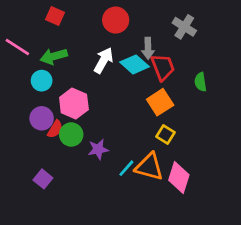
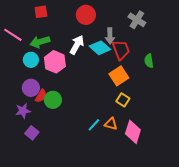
red square: (55, 16) -> (41, 12), turned -32
pink hexagon: (74, 104) -> (55, 62), moved
purple star: (98, 149) -> (23, 111), moved
orange triangle: (149, 167) -> (111, 124), size x0.6

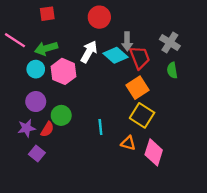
gray cross: (137, 20) -> (170, 43), moved
red semicircle: (41, 96) -> (47, 129), moved
yellow square: (123, 100) -> (142, 115), size x1.5
cyan line: (94, 125) -> (100, 127), moved, turned -48

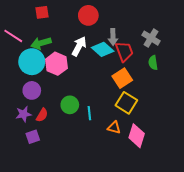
cyan circle: (36, 69) -> (32, 62), size x1.6
green circle: (61, 115) -> (70, 105), moved
purple square: (37, 154) -> (33, 137), turned 32

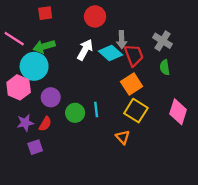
pink hexagon: (56, 64) -> (19, 87), moved
purple circle: (32, 90) -> (51, 97), moved
cyan line: (89, 113) -> (96, 109), moved
orange triangle: (114, 127) -> (123, 137), turned 32
pink diamond: (137, 136) -> (178, 112), moved

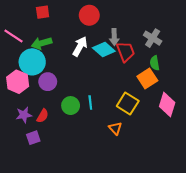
orange square: (132, 84) -> (147, 79), moved
purple circle: (51, 97) -> (48, 82), moved

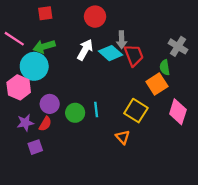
gray cross: (153, 38) -> (178, 46), moved
purple circle: (48, 82) -> (50, 104), moved

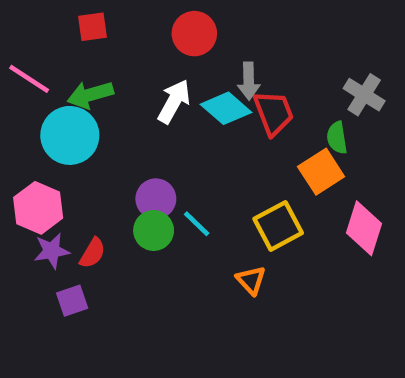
pink hexagon: (19, 87) -> (38, 208), moved
purple circle: (50, 104) -> (156, 199), moved
cyan line: (96, 109) -> (197, 224), turned -40
yellow square: (136, 111) -> (278, 226), turned 30

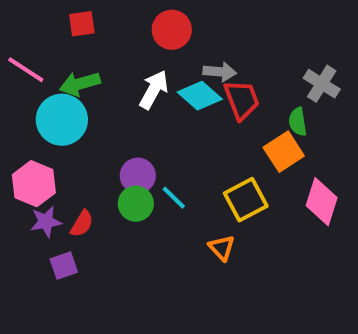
gray arrow: (249, 81) -> (220, 72), turned -84

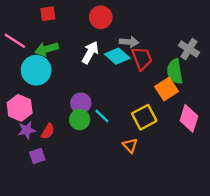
green semicircle: (298, 122) -> (175, 71), size x1.5

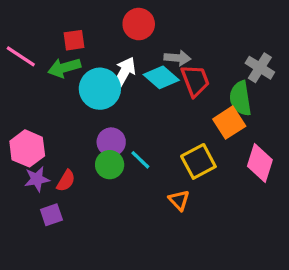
red square: (48, 14) -> (74, 40), moved
cyan circle: (36, 70) -> (100, 89), moved

